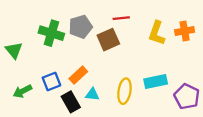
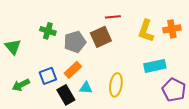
gray pentagon: (80, 27) -> (75, 42), moved
green cross: (51, 33) -> (48, 31), size x0.7
cyan rectangle: (156, 81) -> (155, 66), moved

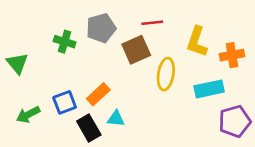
orange cross: (172, 29) -> (232, 55), moved
gray pentagon: (75, 42) -> (101, 28), moved
yellow ellipse: (116, 85) -> (166, 74), moved
purple pentagon: (174, 90) -> (235, 121), turned 30

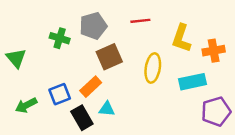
brown square: (136, 50) -> (109, 57), moved

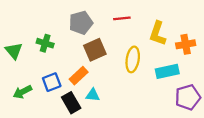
green cross: (60, 38) -> (45, 43), moved

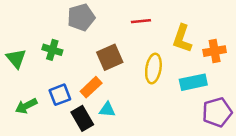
gray pentagon: (81, 23) -> (81, 17), moved

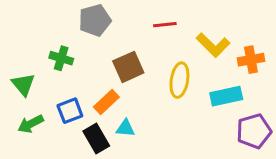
yellow L-shape: (182, 39) -> (213, 45), turned -64
green triangle: (16, 59) -> (23, 84), moved

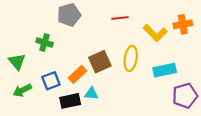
orange cross: (251, 60) -> (183, 24), moved
brown square: (128, 67) -> (100, 62), moved
black rectangle: (96, 138) -> (70, 101), turned -72

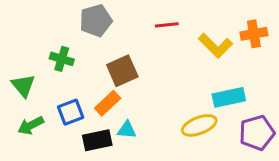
yellow ellipse: (131, 58) -> (199, 125), moved, turned 60
brown square: (100, 62) -> (122, 71), moved

